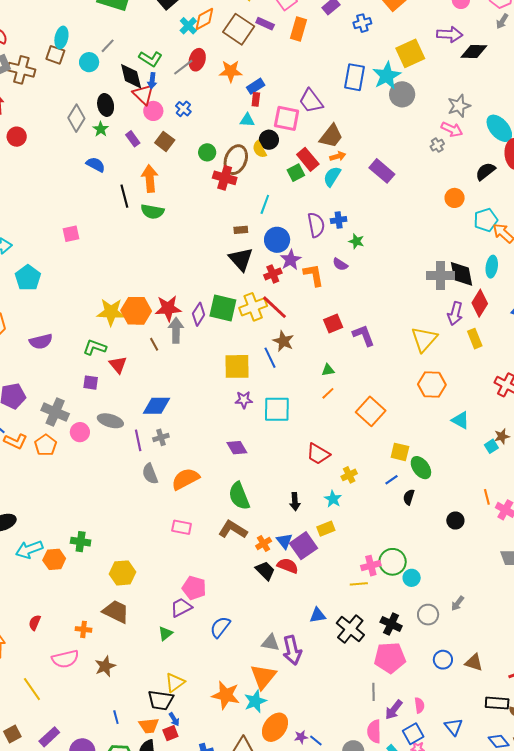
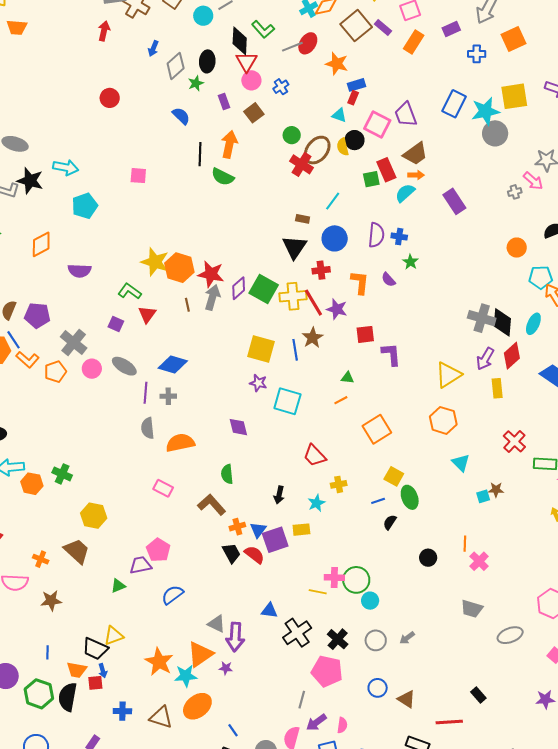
blue arrow: (152, 81) -> (153, 48), moved
red circle: (17, 137) -> (110, 98), moved
purple star: (291, 260) -> (337, 309), moved, turned 30
green semicircle: (239, 496) -> (227, 474), size x0.7
purple star: (301, 737) -> (226, 668), moved

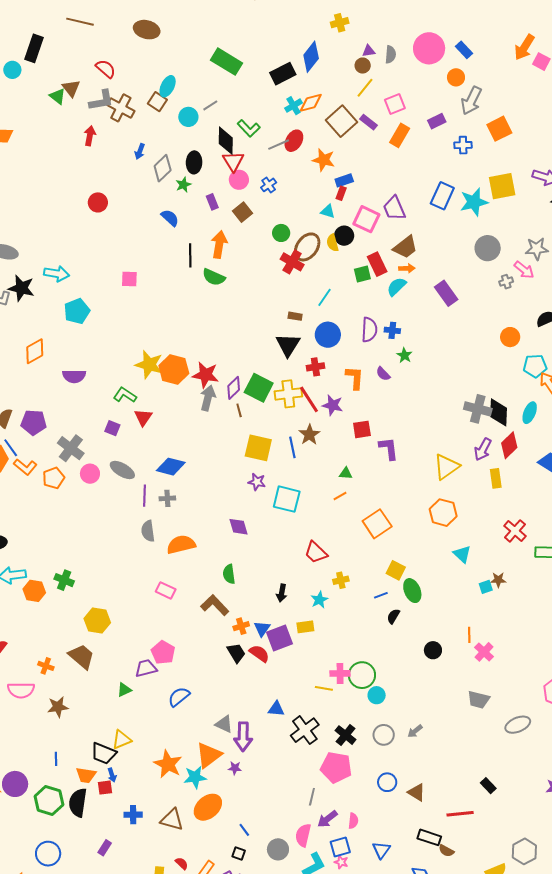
gray circle: (495, 133) -> (488, 248), moved
brown line: (187, 305) -> (239, 410), moved

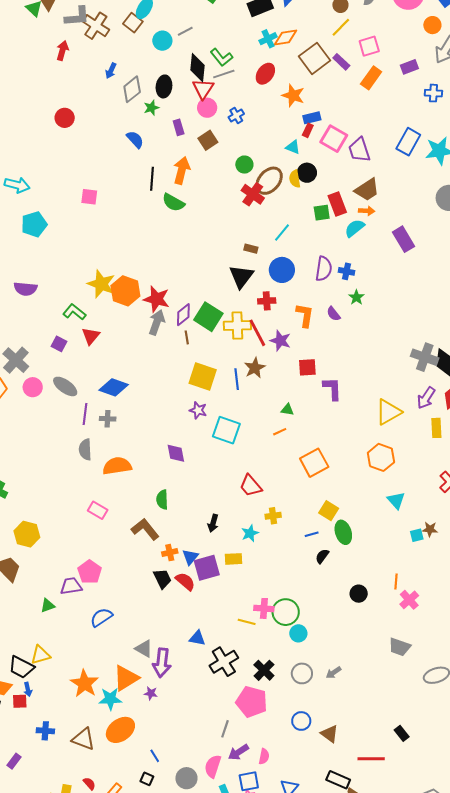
gray line: (279, 145) -> (224, 74), moved
pink square: (366, 219) -> (334, 139), moved

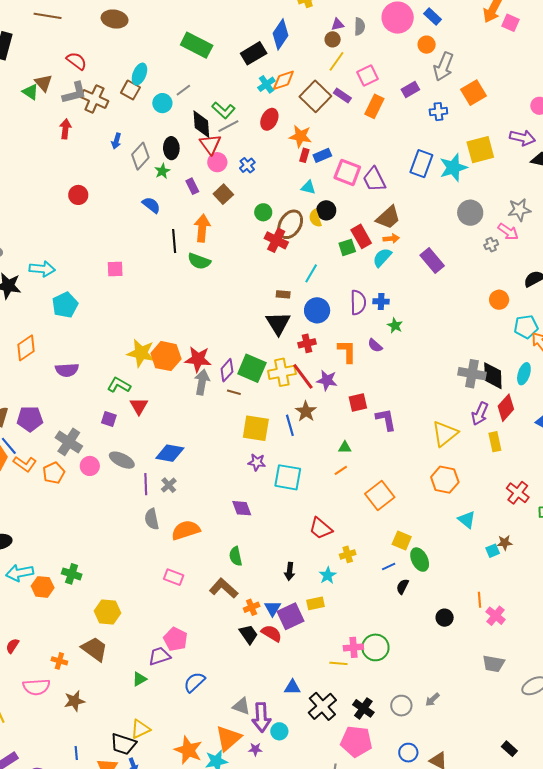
red rectangle: (308, 130) -> (304, 155), moved
brown line: (187, 337) -> (234, 392), turned -56
gray cross: (108, 419) -> (169, 485), turned -35
cyan circle: (298, 633) -> (279, 731), moved

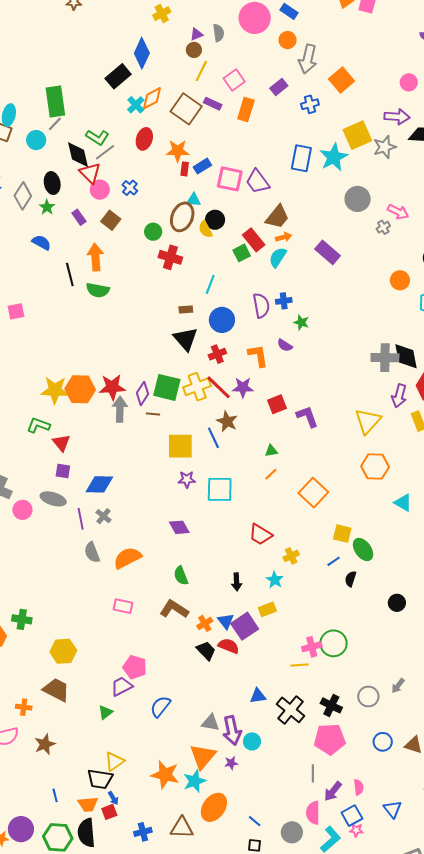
green rectangle: (197, 45) -> (55, 102), moved, turned 64
gray star: (519, 210) -> (385, 147), moved
brown ellipse: (290, 224) -> (182, 217), moved
purple square: (109, 419) -> (63, 471), moved

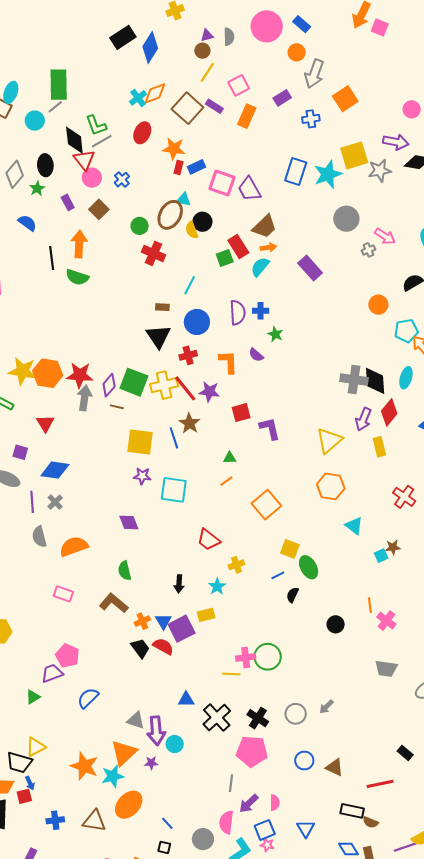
black rectangle: (118, 76) -> (123, 37), moved
green L-shape: (98, 137) -> (96, 125), turned 30
red triangle: (61, 443) -> (45, 423), moved

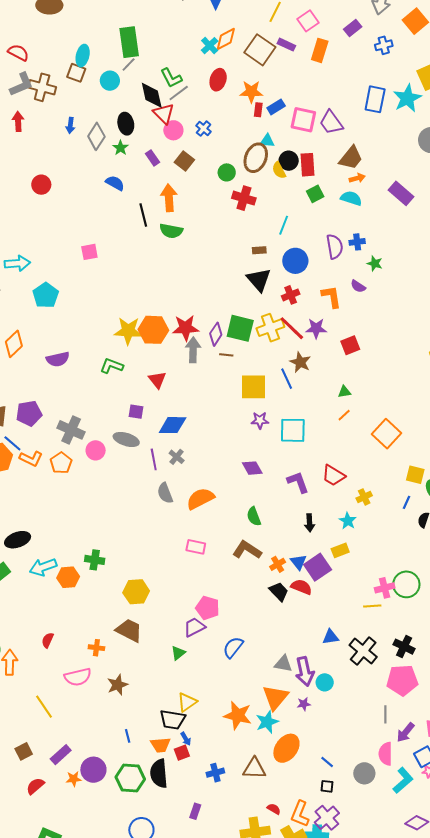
red rectangle: (238, 247) -> (307, 165), moved, turned 35
cyan semicircle: (260, 267) -> (351, 198), turned 75
purple L-shape: (270, 429) -> (298, 482), moved
blue line: (278, 575) -> (407, 502), turned -32

